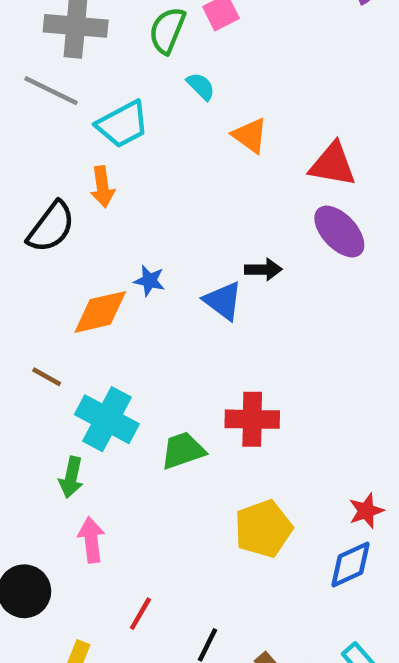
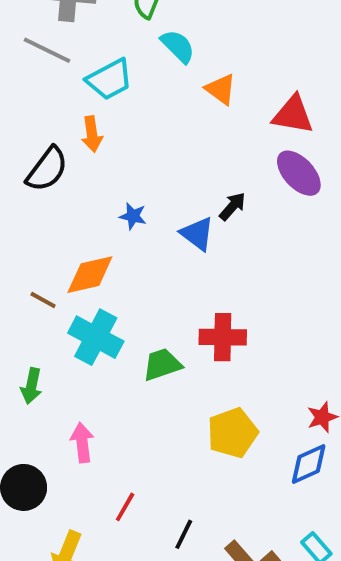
cyan semicircle: (201, 86) -> (178, 46), size x1.4
black arrow: (263, 269) -> (232, 206), turned -48
orange diamond: (100, 312) -> (90, 275), moved
green arrow: (71, 477) -> (31, 386), moved

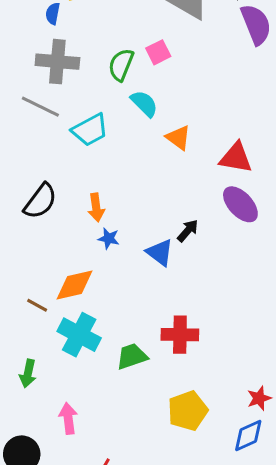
orange arrow: (92, 134) -> (96, 207), moved

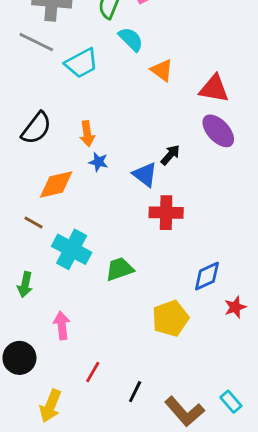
orange diamond: (74, 285) -> (56, 184), moved
red cross: (180, 335) -> (166, 213), moved
blue diamond: (248, 435) -> (207, 276), moved

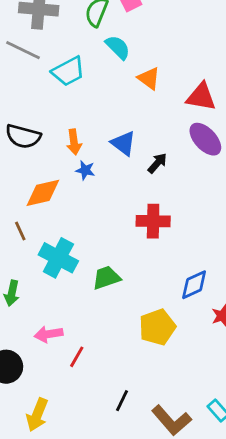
black semicircle: (36, 128) -> (23, 136), turned 68
blue triangle: (145, 175) -> (123, 143), moved
brown line: (34, 223) -> (20, 231), turned 36
pink arrow: (62, 325) -> (49, 334), turned -92
red line: (93, 372) -> (77, 357), moved

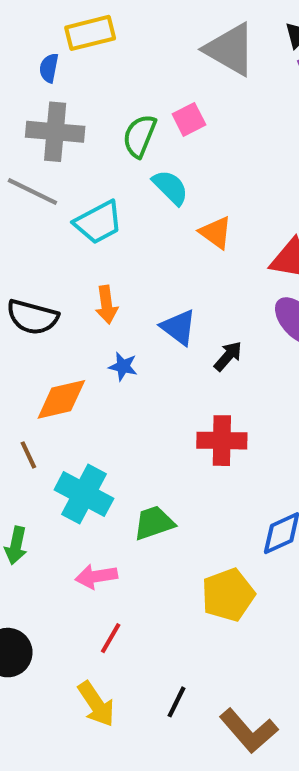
orange arrow: (74, 142) -> (107, 305), moved
pink arrow: (49, 334) -> (96, 576), moved
yellow arrow: (37, 415) -> (96, 704), moved, turned -56

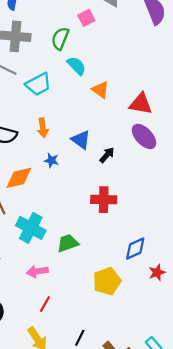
pink square: (189, 119) -> (86, 18), moved

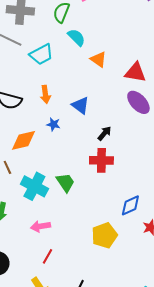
black arrow: (107, 155) -> (104, 133), moved
green trapezoid: (68, 243) -> (65, 182), moved, turned 75

